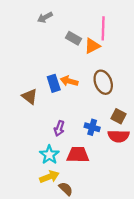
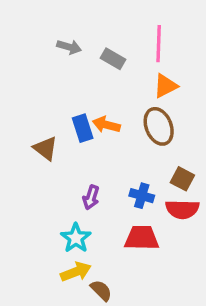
gray arrow: (45, 17) -> (69, 47), moved, turned -136
orange triangle: (92, 46) -> (165, 86), moved
red trapezoid: (78, 155) -> (142, 238), moved

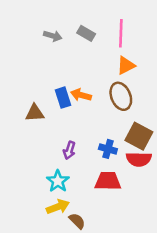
gray rectangle: (113, 59) -> (86, 33), moved
brown triangle: (45, 148) -> (35, 113), turned -42
brown square: (182, 179) -> (139, 136), size x1.5

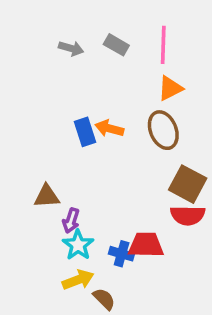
brown triangle: (35, 113) -> (47, 196), moved
blue cross: (108, 149) -> (122, 254), moved
purple arrow: (69, 150) -> (71, 221), moved

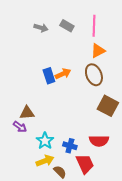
orange arrow: (109, 128) -> (63, 74), turned 140
red semicircle: (188, 215) -> (99, 141), moved
purple arrow: (71, 221) -> (20, 127), moved, turned -72
red trapezoid: (146, 245) -> (85, 164), moved, turned 65

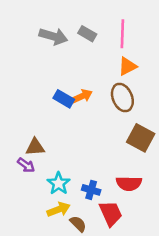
gray arrow: (41, 28) -> (53, 36), size x1.5
blue rectangle: (49, 76) -> (64, 99), turned -42

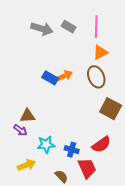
cyan star: (59, 183) -> (46, 145), turned 30
red semicircle: (129, 183) -> (101, 145), turned -36
yellow arrow: (59, 209) -> (27, 165), moved

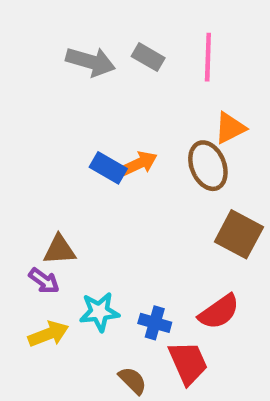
orange triangle: (100, 52) -> (230, 128), moved
yellow arrow: (27, 165) -> (48, 334), moved

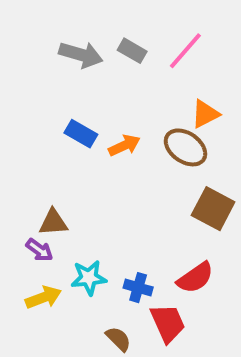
pink line: (208, 57) -> (185, 51), turned 39
brown ellipse: (208, 166) -> (185, 147), turned -33
blue rectangle: (108, 168) -> (81, 134), moved

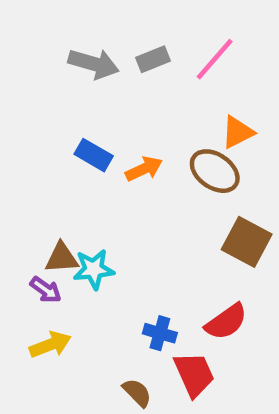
gray rectangle: (132, 51) -> (153, 59), turned -52
cyan star: (89, 278) -> (94, 269), moved

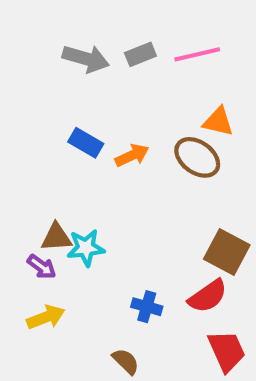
pink line: (215, 59) -> (197, 54), turned 36
orange triangle: (238, 132) -> (218, 122), turned 40
brown square: (247, 242) -> (227, 252), moved
red trapezoid: (194, 374) -> (227, 351), moved

